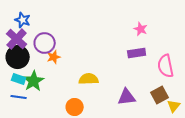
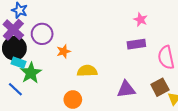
orange star: (54, 57) -> (64, 51), moved
cyan rectangle: (19, 79) -> (18, 63), moved
blue line: (19, 97) -> (15, 89), turned 35

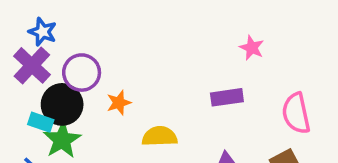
purple rectangle: (136, 44) -> (227, 97), moved
black circle: (14, 48) -> (62, 104), moved

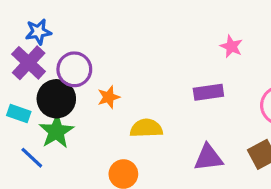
blue star: (43, 32) -> (38, 32), turned -30
cyan rectangle: (41, 122) -> (19, 114), moved

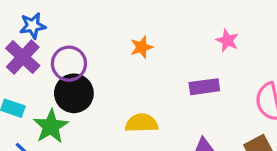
orange star: (109, 97) -> (142, 47), moved
black circle: (56, 99) -> (74, 93), moved

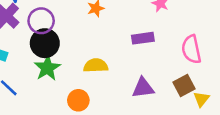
green star: (51, 126) -> (47, 68), moved

